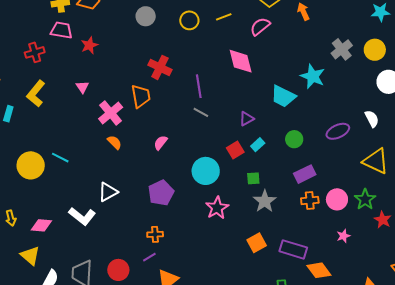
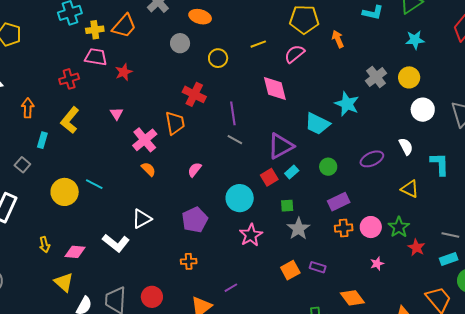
yellow circle: (189, 20) -> (218, 58), moved
purple triangle: (247, 119) -> (281, 146), size x1.8
yellow triangle: (376, 161) -> (410, 189), size x0.7
purple rectangle: (293, 249) -> (318, 267), moved, size x0.6
purple line: (149, 257) -> (231, 288), moved

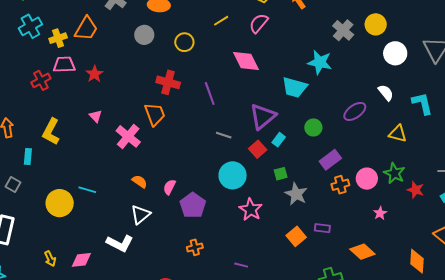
red cross: (69, 79) -> (41, 80), moved
gray line: (235, 140) -> (224, 135), moved
orange semicircle: (148, 169) -> (140, 181), moved
pink semicircle: (195, 170) -> (169, 187), moved
purple line: (231, 288) -> (241, 265), turned 56

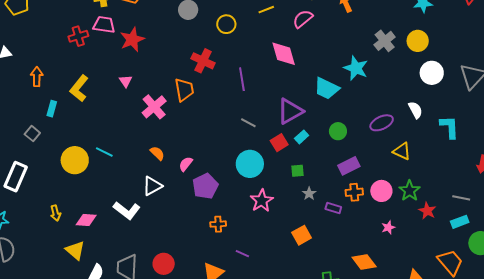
red star: (95, 74) -> (132, 39), size x1.4
yellow triangle: (398, 134) -> (402, 151), moved
gray star: (296, 194) -> (309, 194), size x0.6
purple rectangle: (322, 228) -> (333, 208), moved
orange cross: (195, 247) -> (218, 224), moved

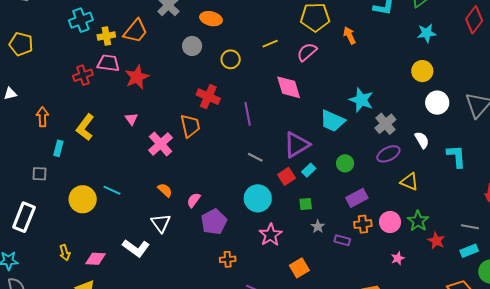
gray cross: (385, 41) -> (385, 124), moved
gray square: (32, 134) -> (39, 174), turned -35
white triangle: (152, 186) -> (161, 223), turned -35
orange square: (302, 235) -> (299, 268), moved

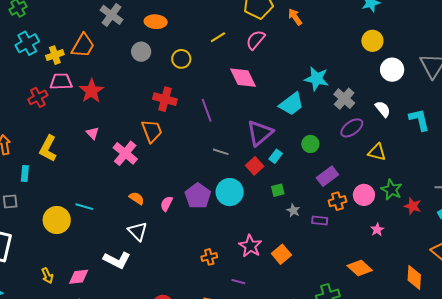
cyan trapezoid: (332, 121) -> (291, 104), turned -52
purple pentagon: (214, 222) -> (198, 196), moved
pink star: (270, 235) -> (250, 246), moved

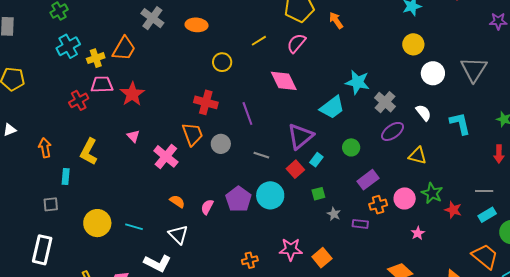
gray circle: (141, 52) -> (221, 144), moved
cyan line: (84, 207) -> (134, 227), moved
pink star: (250, 246) -> (291, 249), turned -30

